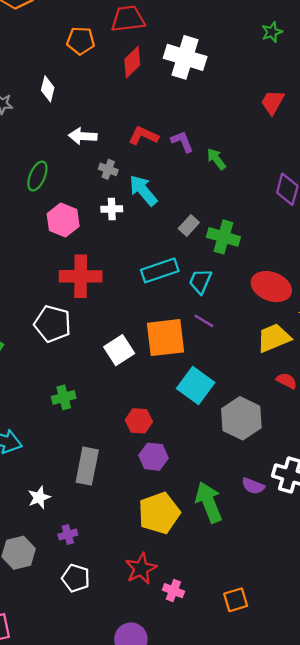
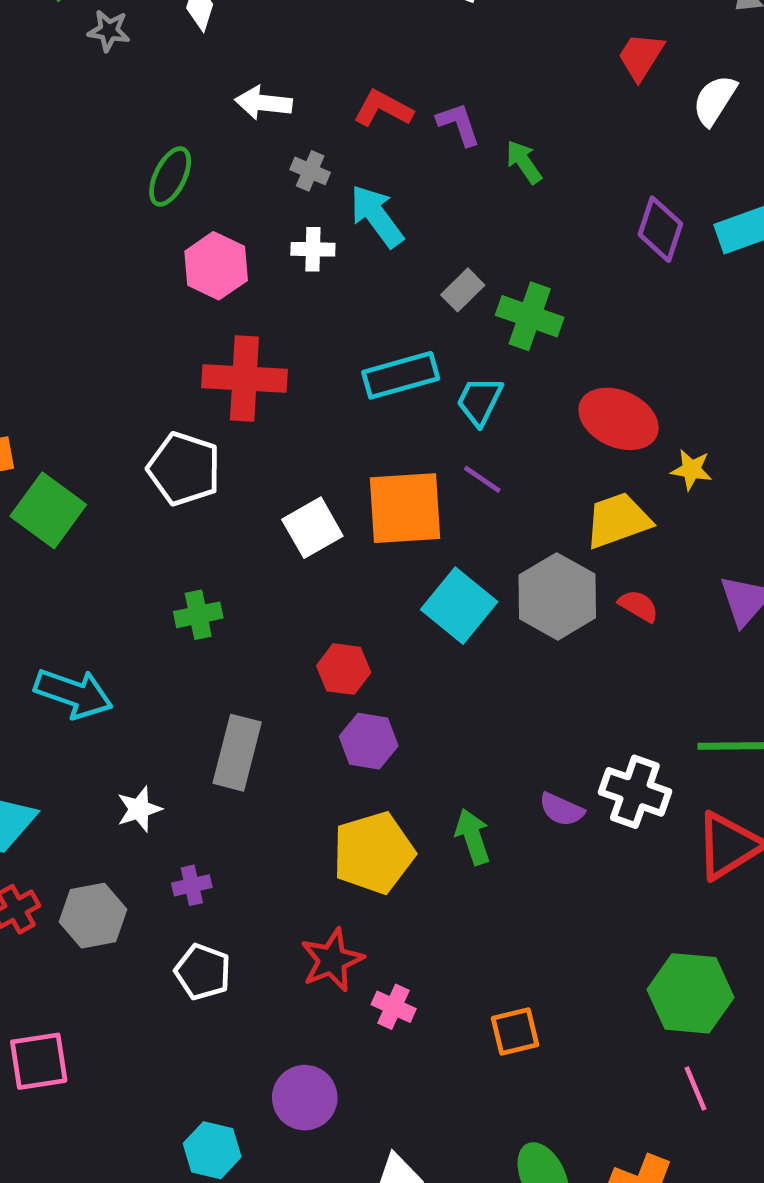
gray hexagon: (241, 418) -> (557, 596), moved
green arrow: (209, 502) -> (473, 837), size x0.7

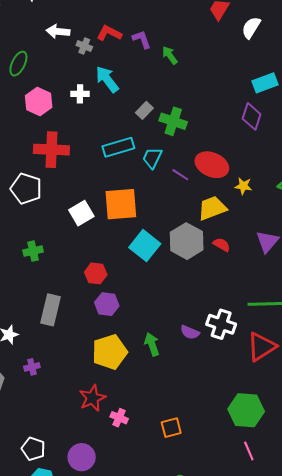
gray cross: (310, 171) -> (84, 46), moved
purple diamond: (660, 229) -> (252, 116), moved
purple line: (482, 479) -> (180, 175), moved
white pentagon: (203, 972) -> (33, 449), moved

